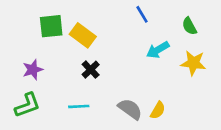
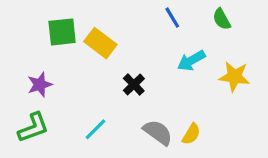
green semicircle: (189, 26) -> (222, 19), moved
black cross: (91, 70) -> (134, 85), moved
cyan line: (79, 106) -> (96, 129), turned -42

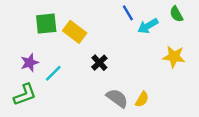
green semicircle: (222, 19) -> (176, 14), moved
cyan arrow: (191, 61) -> (148, 26), moved
cyan line: (96, 129) -> (53, 73), moved

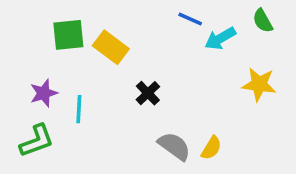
blue line: (128, 13) -> (190, 19), turned -35
cyan line: (53, 73) -> (79, 109), turned -42

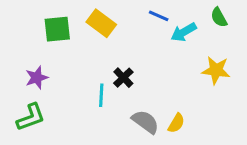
yellow rectangle: (111, 47) -> (101, 23), moved
cyan line: (79, 109) -> (101, 95), moved

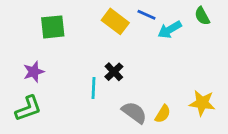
yellow rectangle: (101, 23) -> (115, 21), moved
yellow star: (216, 70) -> (202, 103), moved

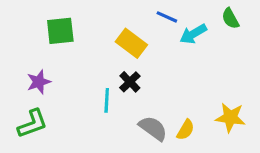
yellow rectangle: (115, 21) -> (131, 43), moved

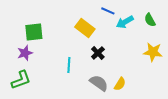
green semicircle: (230, 18) -> (150, 20), moved
green square: (60, 31) -> (34, 32), moved
black cross: (130, 82) -> (98, 53), moved
yellow star: (230, 117) -> (153, 52), moved

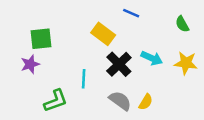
cyan arrow: (125, 22) -> (152, 58), moved, turned -126
black cross: (98, 53) -> (119, 64), size x1.5
green L-shape: (21, 80) -> (56, 101), moved

